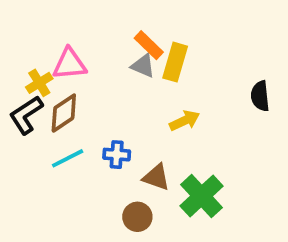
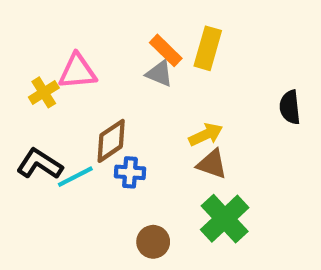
yellow rectangle: (175, 62) -> (208, 48), moved
brown diamond: (64, 113) -> (111, 141), moved
black L-shape: (26, 115) -> (40, 164), moved, turned 66
brown triangle: (156, 177) -> (212, 164), moved

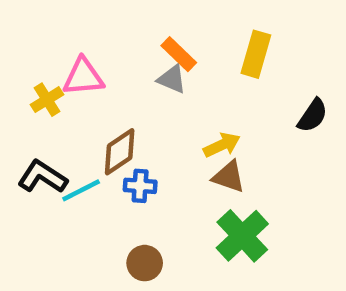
yellow rectangle: (208, 48) -> (256, 54), moved
black semicircle: (290, 107) -> (313, 115), turned -140
brown circle: (153, 242) -> (145, 263), moved

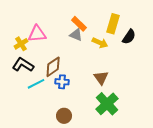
black semicircle: (313, 115) -> (129, 37), moved
yellow arrow: (222, 145) -> (100, 43), moved, turned 49
black L-shape: (42, 177) -> (23, 65), moved
brown triangle: (229, 177) -> (101, 78), turned 35

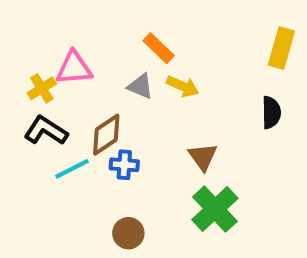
yellow rectangle: (113, 24) -> (281, 48), moved
gray triangle: (76, 35) -> (140, 86), moved
black semicircle: (129, 37) -> (271, 112), moved, turned -35
yellow arrow: (100, 43) -> (183, 86), moved

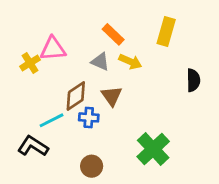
yellow rectangle: (281, 48) -> (166, 32), moved
black L-shape: (46, 131) -> (33, 146), moved
brown triangle: (203, 157) -> (112, 96), moved

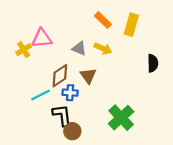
orange rectangle: (113, 34) -> (103, 20), moved
black L-shape: (33, 146) -> (62, 115), moved, turned 50

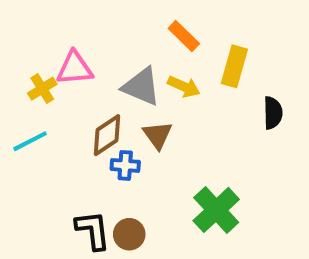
yellow rectangle: (131, 25) -> (234, 66), moved
gray triangle: (79, 48) -> (141, 87), size x1.5
cyan line: (41, 95) -> (30, 141), moved
black L-shape: (62, 115) -> (93, 230), moved

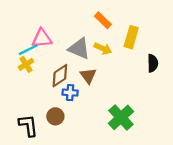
yellow cross: (42, 89) -> (26, 64), moved
cyan line: (30, 141) -> (28, 50), moved
black L-shape: (93, 230) -> (28, 125), moved
brown circle: (129, 234) -> (55, 116), moved

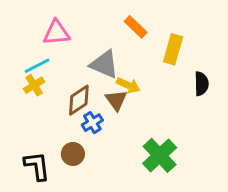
pink triangle: (42, 38) -> (56, 33), moved
yellow arrow: (103, 49) -> (128, 85), moved
blue cross: (70, 93) -> (92, 123), turned -35

